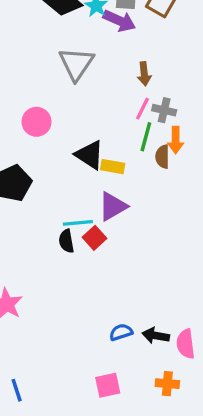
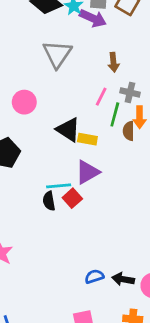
pink line: (143, 109) -> (101, 97), moved

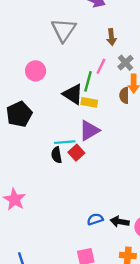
gray cross: (130, 92) -> (125, 63), turned 35
green line: (115, 114) -> (88, 81), moved

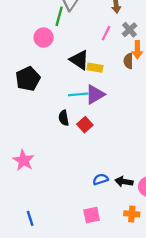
green line: (88, 81) -> (59, 16), moved
cyan line: (65, 142) -> (78, 94), moved
red square: (76, 153) -> (85, 125), moved

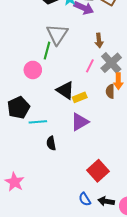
gray cross: (130, 30) -> (111, 63), size x1.5
yellow rectangle: (95, 68) -> (80, 97), turned -32
cyan line: (78, 94) -> (38, 122), moved
red square: (85, 125) -> (98, 171), moved, size x1.5
blue semicircle: (100, 179) -> (85, 199), turned -104

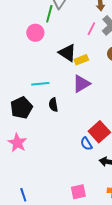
black pentagon: (19, 108) -> (21, 108), moved
blue semicircle: (85, 199) -> (86, 144), moved

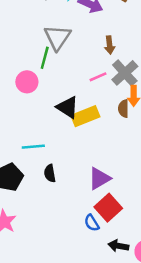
pink line: (91, 29) -> (98, 77), turned 40
yellow rectangle: (81, 60) -> (85, 116), size x1.5
purple triangle: (81, 84) -> (99, 178), moved

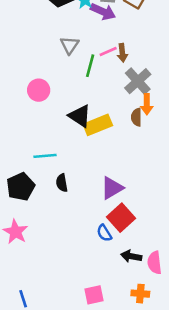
gray triangle: (57, 37) -> (70, 45), size x0.7
green line: (45, 58) -> (90, 66), moved
pink line: (98, 77) -> (108, 51), moved

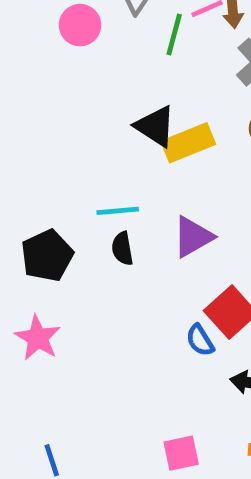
pink circle: (39, 90) -> (80, 25), moved
cyan line: (45, 156) -> (118, 211), moved
purple triangle: (112, 188) -> (193, 237), moved

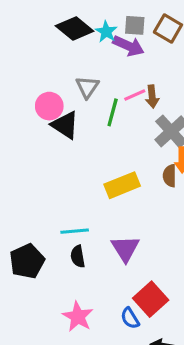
black triangle: (155, 126) -> (65, 125), moved
purple triangle: (193, 237) -> (125, 249), turned -32
pink star: (38, 338) -> (78, 317), moved

